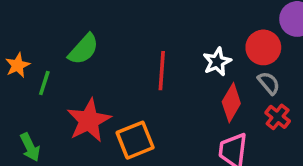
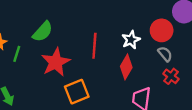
red diamond: (231, 103) -> (126, 67), moved
red star: (89, 120) -> (56, 62), moved

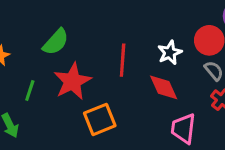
green line: (17, 54) -> (30, 91), moved
red diamond: (126, 67) -> (164, 87), turned -55

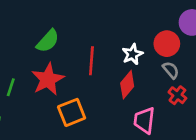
green semicircle: (56, 42) -> (48, 41), moved
red diamond: (164, 87) -> (127, 85), turned 64

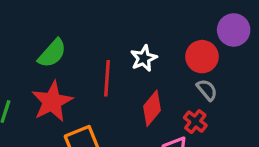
white star: (132, 54) -> (144, 58), moved
red cross: (177, 95) -> (195, 122), moved

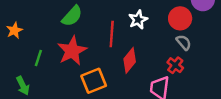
red diamond: (152, 108) -> (130, 60), moved

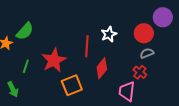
green semicircle: (72, 16) -> (25, 31), moved
gray semicircle: (184, 42) -> (147, 53), turned -72

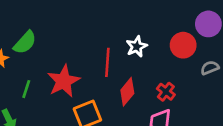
gray semicircle: (147, 53) -> (210, 68), moved
red cross: (140, 72) -> (166, 92), moved

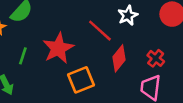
red line: (107, 62) -> (100, 31), turned -52

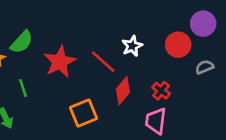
red star: (58, 48) -> (60, 62), moved
green line: (23, 56) -> (23, 88), turned -36

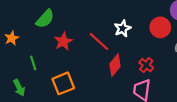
green semicircle: (22, 42) -> (45, 19), moved
red star: (60, 62) -> (63, 41), size x0.7
orange square: (83, 113) -> (63, 83), moved

